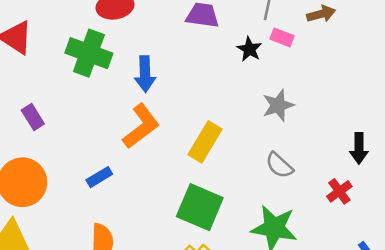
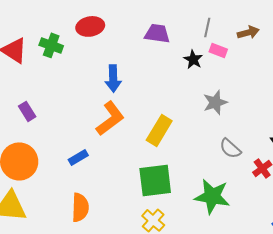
green cross: (89, 53) -> (51, 45), moved, size x0.7
gray semicircle: (279, 165) -> (230, 148), moved
green square: (200, 207) -> (155, 180), turned -30

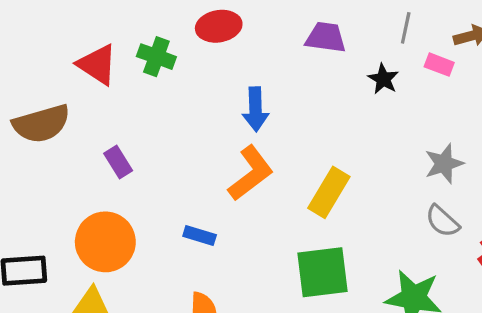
pink rectangle: (218, 50) -> (439, 65), moved
gray star: (215, 102) -> (444, 164), moved
blue rectangle: (78, 157) -> (200, 235), turned 48

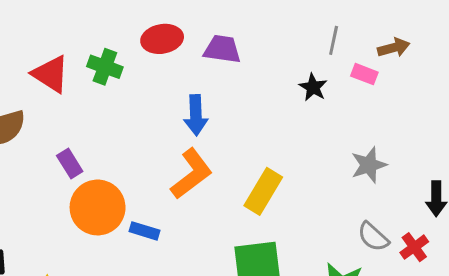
purple trapezoid: (326, 37) -> (222, 49), moved
gray semicircle: (442, 221) -> (373, 237), moved
orange circle: (105, 242) -> (98, 207), moved

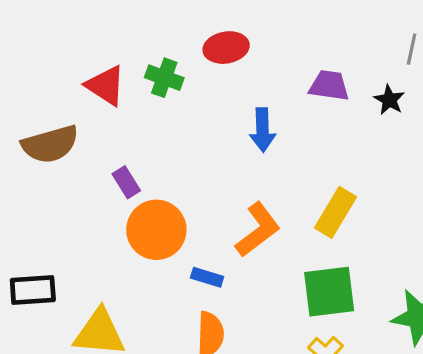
purple trapezoid: (222, 49) -> (329, 86), moved
orange L-shape: (191, 174) -> (258, 230), moved
blue rectangle: (144, 231) -> (207, 277), moved

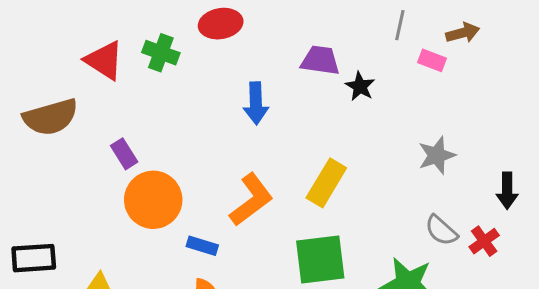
black star: (389, 100) -> (360, 86), moved

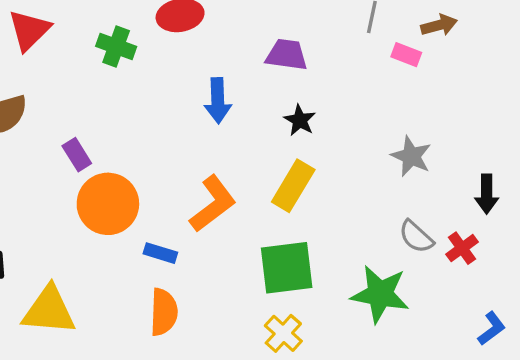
red triangle: (104, 60) -> (29, 30), moved, turned 42
black star: (360, 86) -> (300, 120), moved
gray star: (437, 155) -> (411, 156), turned -30

